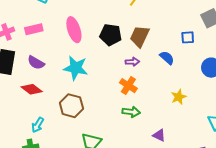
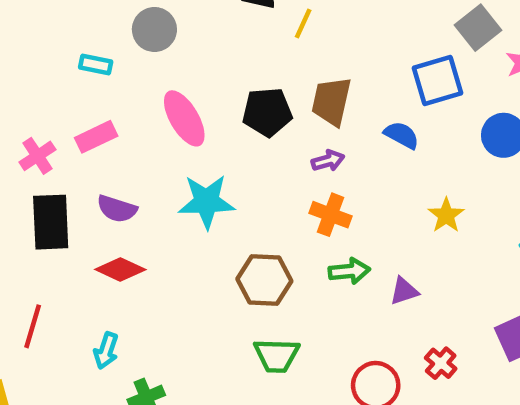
blue square: (188, 37) -> (437, 81), size x1.6
brown hexagon: (71, 106) -> (264, 280), moved
cyan arrow: (38, 125) -> (106, 351), moved
purple triangle: (159, 135) -> (404, 291), moved, turned -32

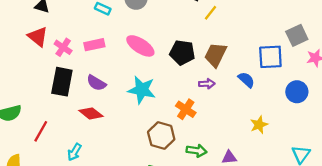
pink ellipse: (184, 118) -> (140, 46), turned -40
pink cross: (37, 156) -> (63, 47), turned -36
orange cross: (331, 215) -> (186, 109), moved
green arrow: (349, 271) -> (197, 151), moved

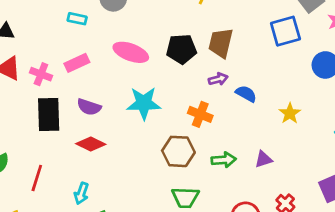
blue semicircle: (246, 80) -> (246, 94), moved

